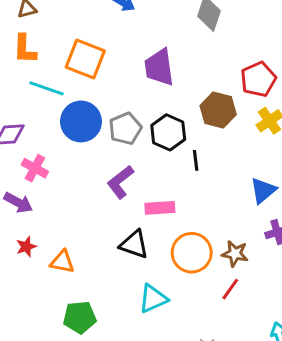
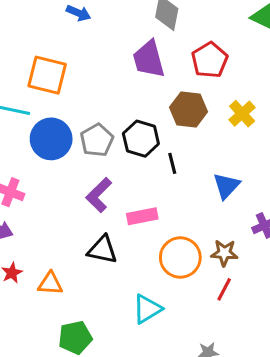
purple trapezoid: (159, 67) -> (149, 59), moved
red pentagon: (258, 79) -> (210, 60), moved
blue triangle: (263, 190) -> (226, 186), moved
black triangle: (134, 244) -> (102, 250), moved

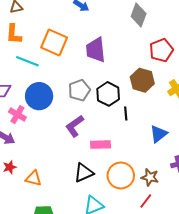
purple trapezoid: (149, 59) -> (96, 50), moved
blue circle: (51, 139) -> (39, 96), moved
black triangle: (102, 250) -> (84, 173), moved, turned -45

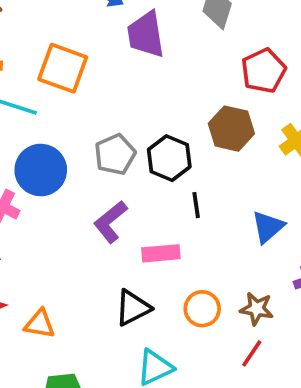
purple trapezoid: (96, 50) -> (146, 34), moved
black line: (126, 113) -> (196, 205), moved
orange circle: (121, 176) -> (202, 309), size x0.7

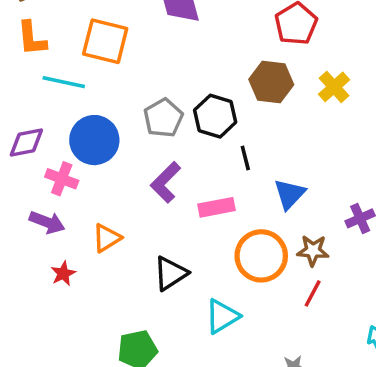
blue triangle: (268, 227) -> (289, 194), moved
black triangle: (133, 308) -> (171, 273), moved
orange circle: (202, 309) -> (261, 256), size x1.5
orange triangle: (40, 324) -> (107, 238), moved, turned -36

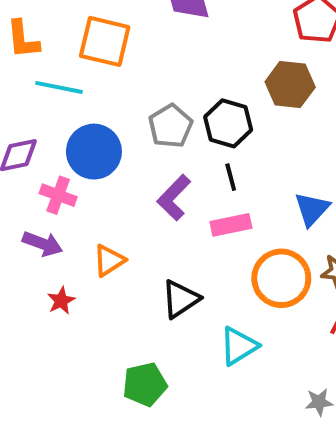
black line: (245, 158) -> (231, 177), moved

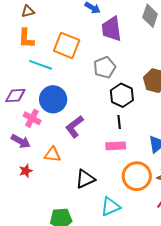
gray pentagon: (170, 126) -> (105, 67), moved
purple L-shape: (174, 198) -> (74, 127), moved
orange triangle: (109, 261) -> (53, 155), turned 30

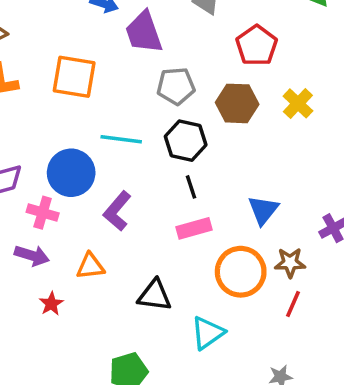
cyan line: (41, 65) -> (121, 139), moved
gray pentagon: (105, 67) -> (176, 86), moved, turned 30
black triangle: (85, 179) -> (155, 295), turned 45

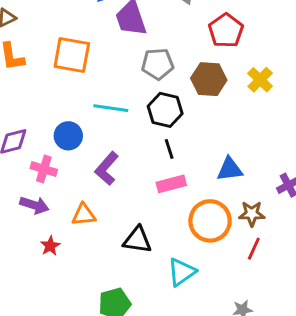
blue circle: (71, 173) -> (68, 136), size x0.7
blue triangle: (263, 210) -> (230, 169), turned 44

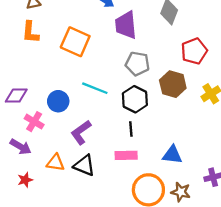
black triangle: (137, 240) -> (84, 165), moved

